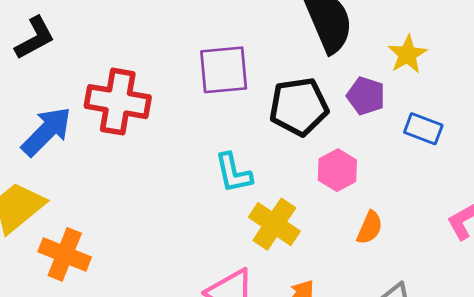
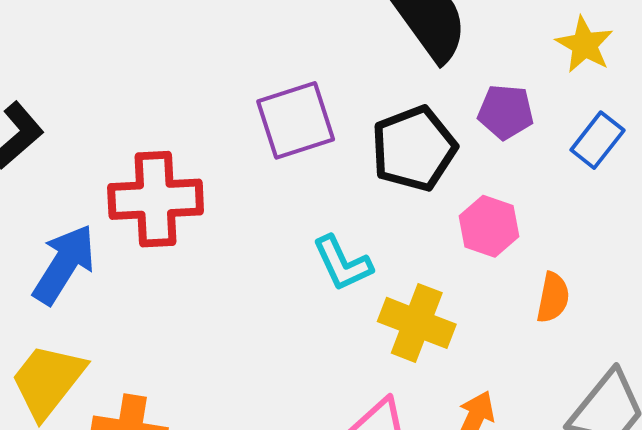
yellow star: (407, 54) -> (585, 45), moved
blue rectangle: (423, 129) -> (597, 140), turned -60

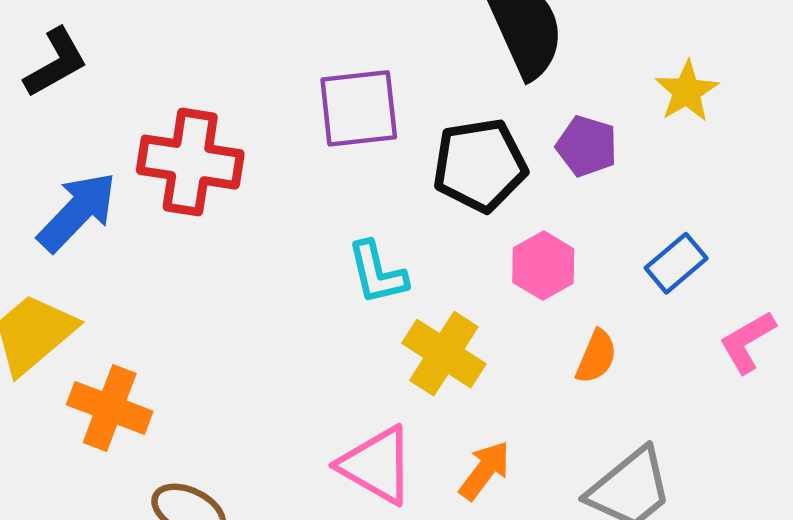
blue rectangle: (597, 140) -> (676, 263), moved

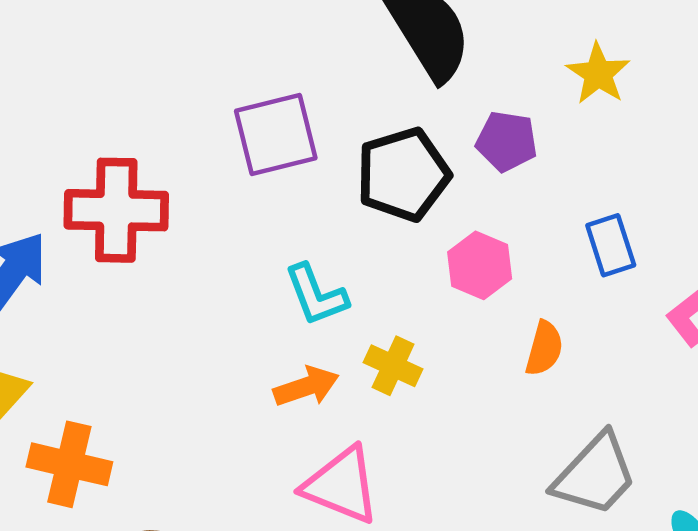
blue rectangle: (676, 263) -> (611, 245), turned -60
yellow cross: (444, 354) -> (393, 366), size x0.7
orange arrow: (485, 471) -> (306, 386), moved, turned 42

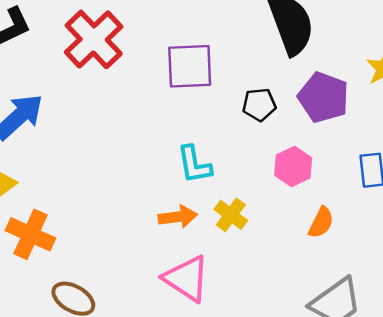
purple pentagon: (507, 141) -> (323, 97), size x1.4
black pentagon: (403, 174) -> (259, 105), size x0.6
red cross: (116, 210) -> (94, 39), moved, turned 34

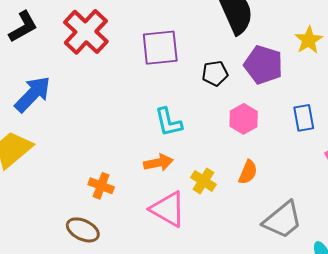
yellow cross: (231, 215) -> (203, 181), moved
orange semicircle: (321, 223) -> (248, 172), moved
orange cross: (31, 234) -> (101, 186), moved, size x0.7

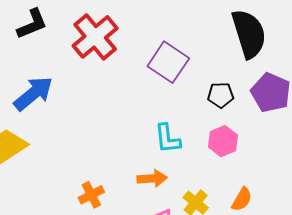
purple square: (160, 48) -> (168, 62), turned 33
pink hexagon: (244, 119) -> (223, 141), moved
orange cross: (101, 186) -> (91, 195), turned 35

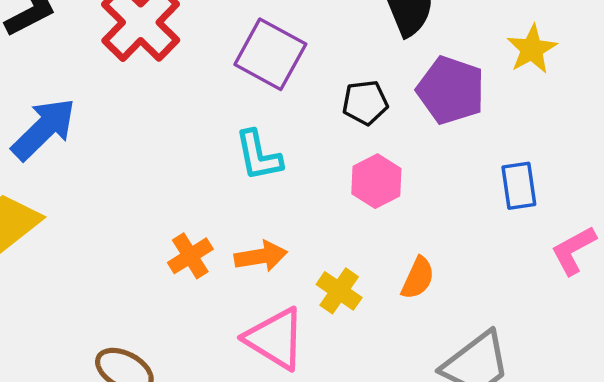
cyan L-shape: (167, 139) -> (258, 156), moved
orange cross: (91, 195) -> (190, 256), moved

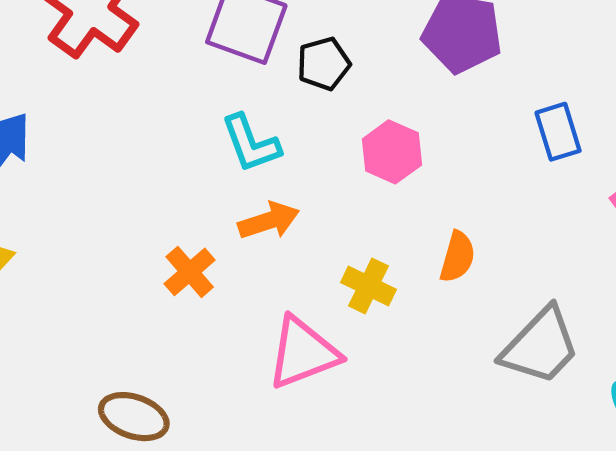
black pentagon: (365, 103) -> (324, 64), moved
orange arrow: (261, 256) -> (269, 221), moved
pink triangle: (275, 339) -> (303, 353), turned -44

